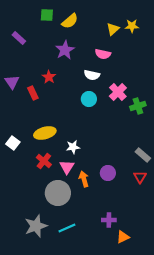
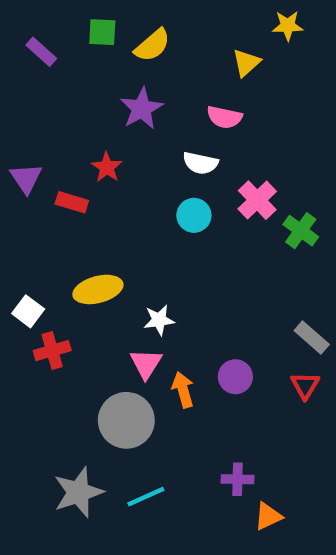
yellow star: (132, 26) -> (288, 26), moved
purple rectangle: (19, 38) -> (41, 52), moved
red rectangle: (33, 93) -> (72, 202), turned -48
green cross: (138, 106) -> (301, 231), turned -35
red cross: (44, 161) -> (52, 351), moved, turned 35

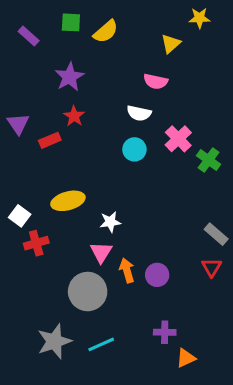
purple star: (142, 108) -> (69, 77), moved
red rectangle: (72, 202) -> (50, 140), turned -40
purple circle: (235, 377) -> (157, 275), moved

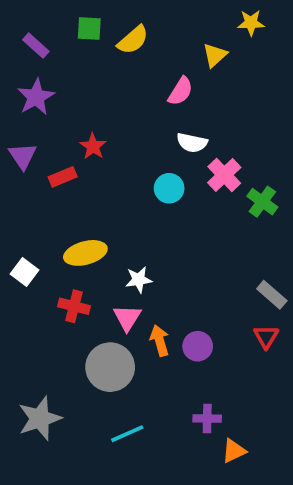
purple star: (69, 77) -> (36, 97), moved
pink semicircle: (156, 81) -> (181, 91), moved, turned -70
white semicircle: (139, 113) -> (192, 143), moved
red cross: (36, 243) -> (74, 306), moved, turned 30
gray star: (54, 341) -> (40, 418), moved

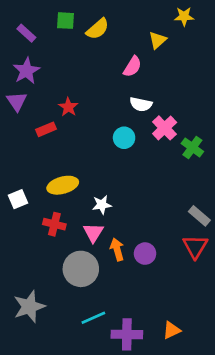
purple triangle: (23, 156) -> (17, 101), moved
white square: (25, 272) -> (18, 199), turned 30
red triangle: (266, 337) -> (195, 247), size x1.4
purple cross: (207, 418) -> (127, 334), moved, size x1.5

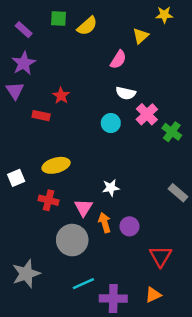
red rectangle: (46, 129) -> (41, 116), turned 35
white star: (102, 205) -> (111, 188), moved
red triangle: (195, 247) -> (161, 256), moved

